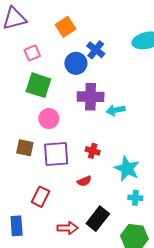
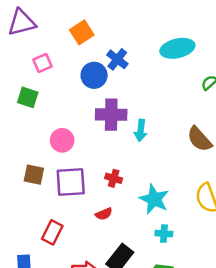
green square: (38, 85) -> (28, 97), moved, size x0.7
cyan arrow: (116, 110) -> (141, 130), turned -72

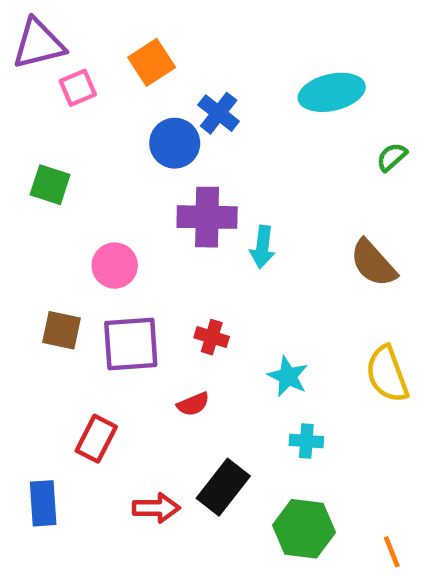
pink square: (42, 63) -> (78, 88), moved
cyan star: (154, 199) -> (288, 376), size x0.7

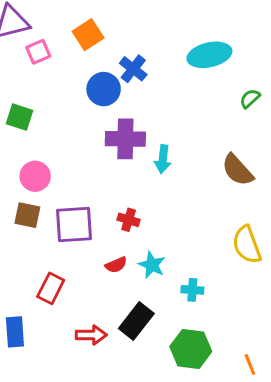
pink circle: (115, 266) -> (35, 176), moved
cyan star: (288, 376) -> (152, 265), moved

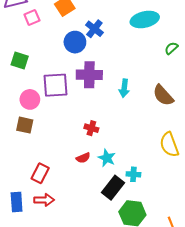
cyan arrow: (163, 159) -> (124, 88), moved
purple square: (74, 224) -> (56, 85), moved
black rectangle: (136, 321) -> (113, 188), moved
red arrow: (91, 335) -> (44, 200), moved

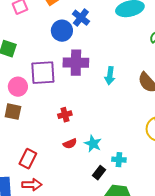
red cross: (91, 128) -> (65, 115), moved, turned -32
black rectangle: (113, 188) -> (99, 173), size x0.6

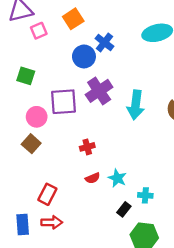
purple cross: (76, 63) -> (99, 91), turned -35
cyan arrow: (110, 76) -> (136, 105), size x1.5
brown square: (13, 112) -> (31, 144), turned 30

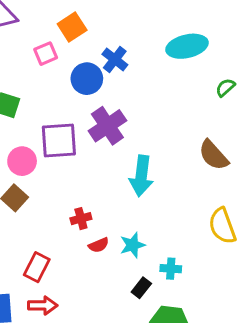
pink square: (39, 31) -> (46, 54), moved
cyan arrow: (136, 105) -> (141, 176), moved
red cross: (87, 147) -> (81, 219), moved
cyan star: (117, 178) -> (132, 245), turned 30

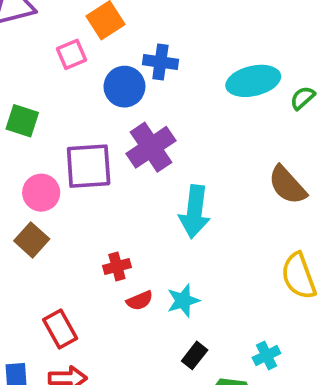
cyan ellipse: (187, 46) -> (253, 81), moved
blue cross: (115, 59) -> (160, 62), turned -30
red rectangle: (37, 267) -> (60, 329), turned -56
cyan cross: (171, 269) -> (267, 355), moved, turned -30

